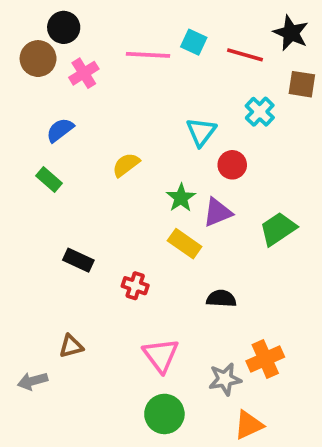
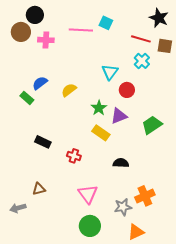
red line: (245, 55) -> (141, 39), moved
pink cross: (84, 73) -> (46, 40), turned 35
blue semicircle: (60, 130) -> (40, 83), moved

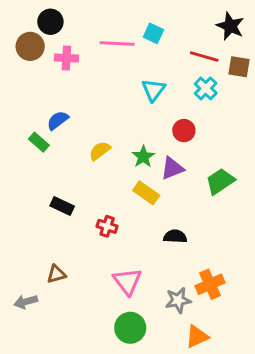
cyan triangle: (110, 72) -> (153, 90), moved
yellow semicircle: (69, 90) -> (100, 151), moved

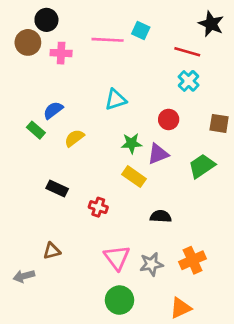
brown square: (239, 67) -> (219, 123), moved
cyan triangle: (153, 90) -> (116, 100), moved, turned 35
yellow semicircle: (100, 151) -> (74, 138), moved
green star: (143, 157) -> (131, 143), turned 30
gray star: (178, 300) -> (151, 264), moved

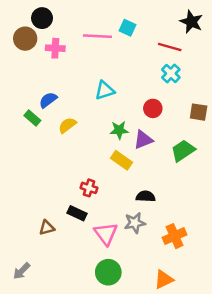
black rectangle: (57, 189) -> (77, 213), moved
gray star: (151, 264) -> (135, 223), moved
gray arrow: (24, 276) -> (22, 271), moved, turned -30

